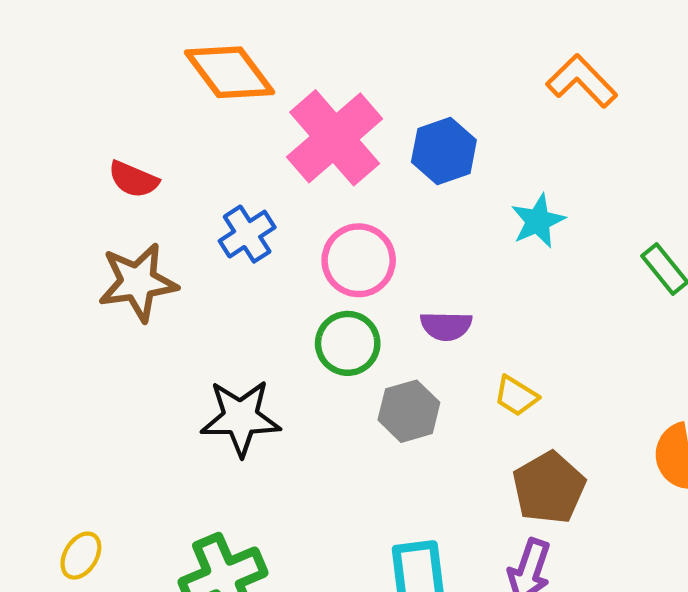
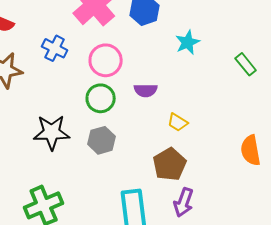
blue cross: (247, 234) -> (55, 48), turned -30
gray hexagon: (409, 411) -> (102, 140), moved
brown pentagon: (549, 488) -> (170, 164), moved

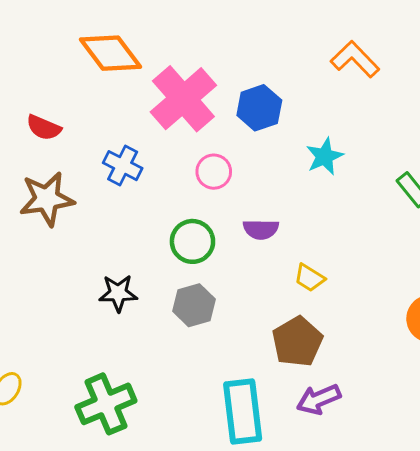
pink circle: (106, 60) -> (214, 172), moved, size x0.7
black star: (52, 132) -> (118, 293), size x0.7
purple arrow: (184, 202) -> (319, 399), turned 48

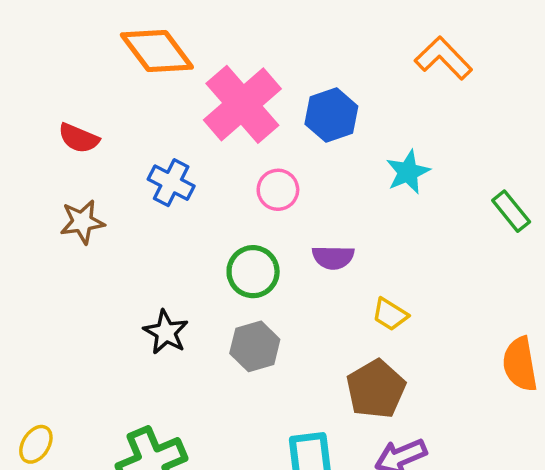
brown star: (47, 199) -> (82, 222), size x0.7
black star: (118, 293) -> (166, 332), turned 30

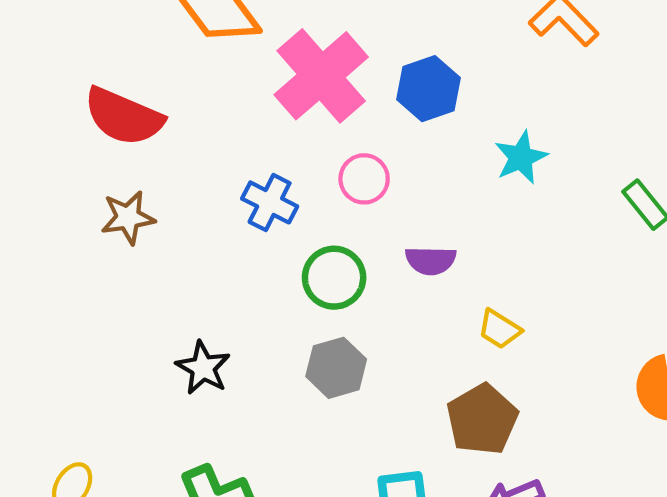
red semicircle: (79, 138) -> (124, 117), size x1.6
blue cross: (171, 183) -> (270, 202), moved
black star: (166, 332) -> (203, 368), moved

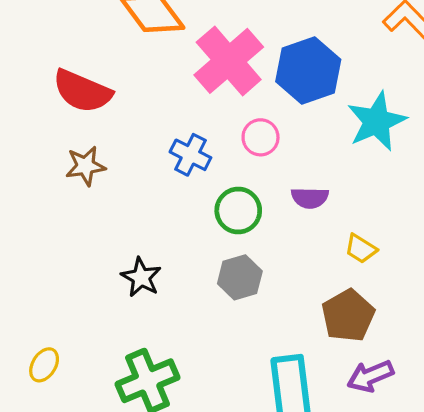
blue hexagon: (429, 89) -> (308, 70), size x1.4
cyan star: (521, 157) -> (377, 121), size x1.5

